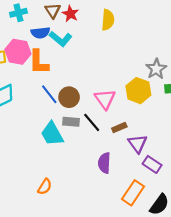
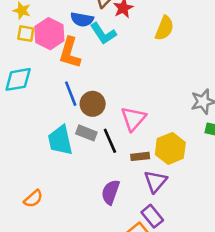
yellow hexagon: (138, 91) -> (170, 148), moved
purple rectangle: (152, 164) -> (152, 216), moved

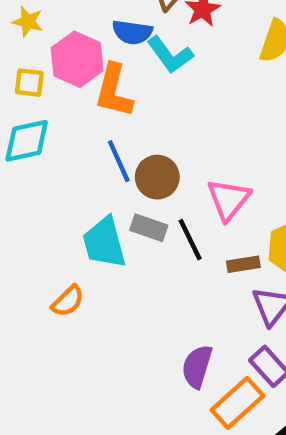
yellow square: (26, 34) -> (29, 83), moved
purple semicircle: (110, 192) -> (197, 367), moved
orange semicircle: (33, 199) -> (68, 301), moved

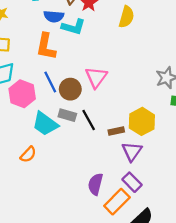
cyan L-shape: (170, 55) -> (73, 27), turned -35
pink hexagon: (77, 59) -> (22, 94), moved
pink triangle: (229, 199) -> (96, 77), moved
cyan trapezoid: (104, 243) -> (45, 124), turned -36

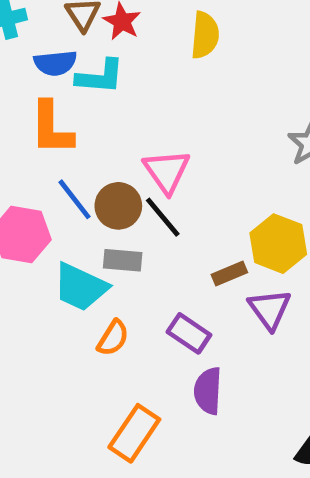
black line: (89, 120) -> (163, 217), moved
orange semicircle: (28, 154) -> (113, 338), moved
purple rectangle: (132, 182) -> (189, 333), moved
orange rectangle: (117, 202) -> (134, 433), moved

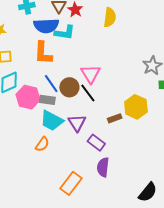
blue semicircle: (55, 63) -> (46, 26), size x1.4
gray rectangle: (123, 260) -> (47, 100), moved
purple triangle: (270, 309) -> (77, 123), moved
orange semicircle: (113, 338) -> (42, 144), moved

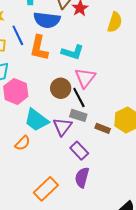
cyan L-shape: (65, 32) -> (73, 52), moved
blue line: (51, 84) -> (18, 35), moved
gray rectangle: (47, 100) -> (78, 115), moved
brown rectangle: (115, 118) -> (103, 128), turned 32

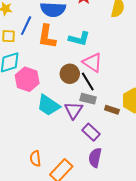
blue line: (18, 35) -> (26, 26), turned 54
pink triangle: (85, 78) -> (92, 62), turned -30
orange semicircle: (23, 143) -> (35, 158), moved, turned 133

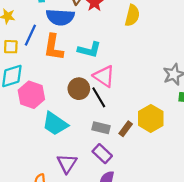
gray rectangle: (88, 99) -> (101, 128), moved
purple triangle: (74, 110) -> (67, 164), moved
brown rectangle: (112, 110) -> (126, 129), turned -72

